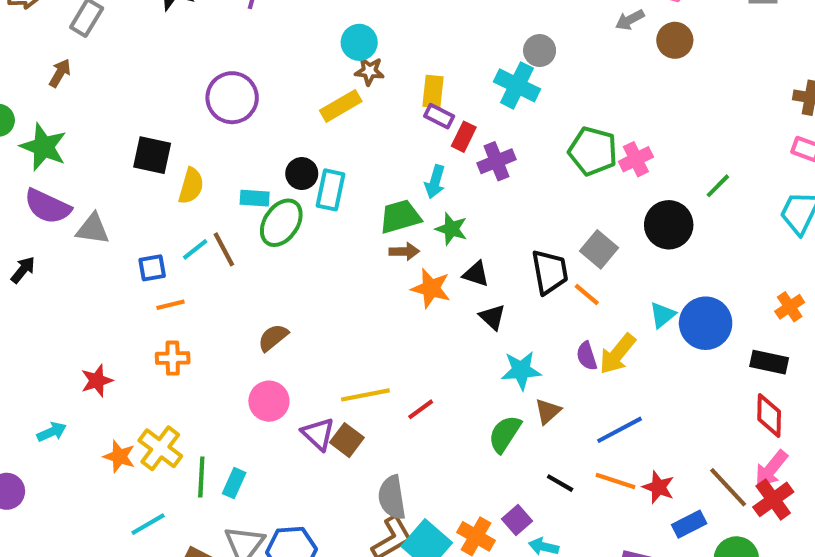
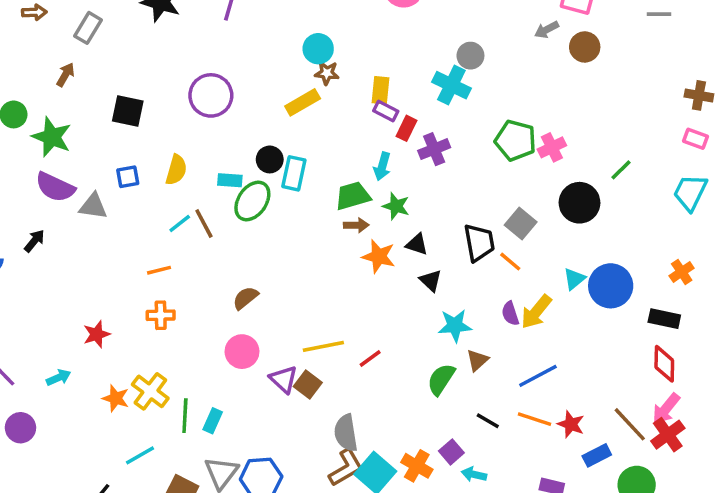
black square: (152, 155) -> (128, 111), moved
blue square: (152, 268) -> (128, 177), moved

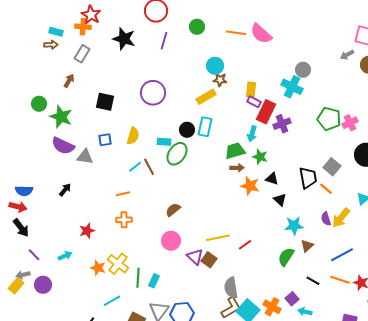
red rectangle: (406, 128) -> (266, 112), size x1.6
cyan rectangle: (294, 173) -> (205, 127), moved
black arrow: (34, 241) -> (65, 190), moved

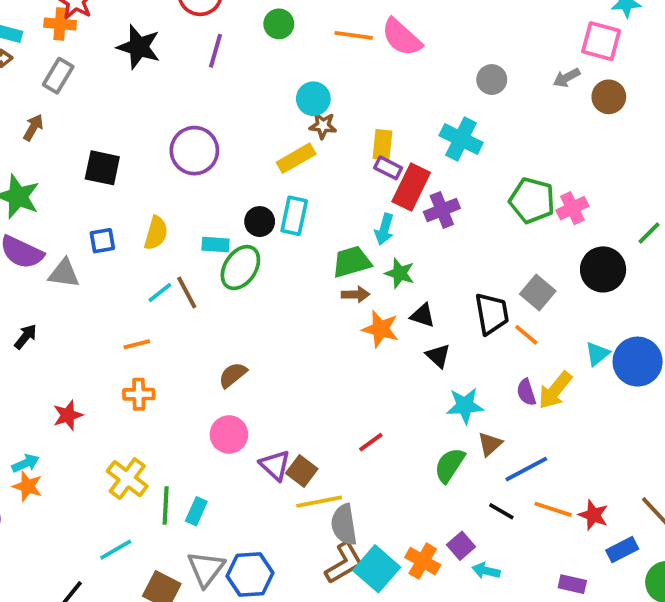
gray circle: (303, 70) -> (492, 80), moved
yellow line: (218, 238) -> (319, 502), moved
blue line: (342, 255) -> (526, 469), moved
orange star: (98, 268) -> (27, 486), moved

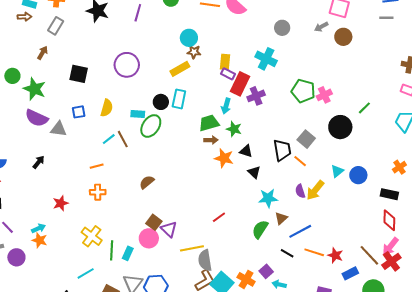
blue circle: (638, 362) -> (358, 175), size x0.7
pink circle: (229, 434) -> (149, 238), moved
brown square: (302, 471) -> (154, 222), moved

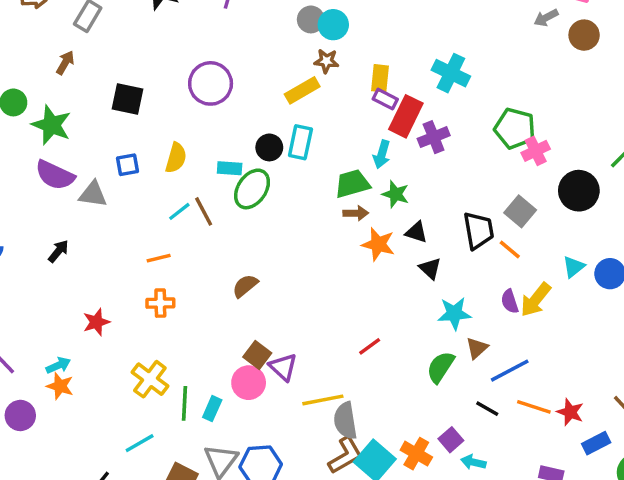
gray circle: (282, 28) -> (311, 19), moved
cyan circle: (189, 38) -> (333, 25), moved
pink cross: (324, 95) -> (536, 151), moved

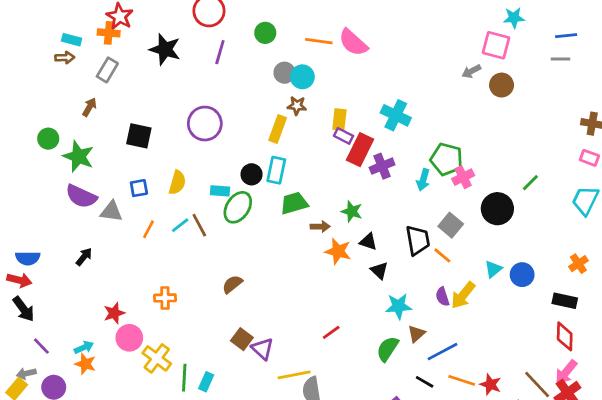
yellow rectangle: (302, 90) -> (278, 129), turned -40
cyan arrow: (382, 154) -> (423, 180), moved
green trapezoid: (352, 184) -> (294, 203), moved
orange line: (159, 258) -> (149, 229), moved, turned -48
pink circle: (249, 383) -> (129, 338), moved

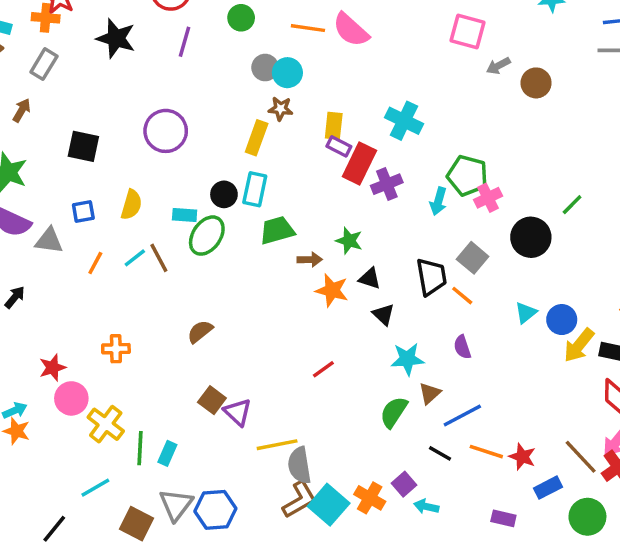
pink square: (496, 45) -> (467, 31), moved
yellow arrow: (463, 295) -> (579, 345), moved
red line: (331, 332) -> (323, 369), moved

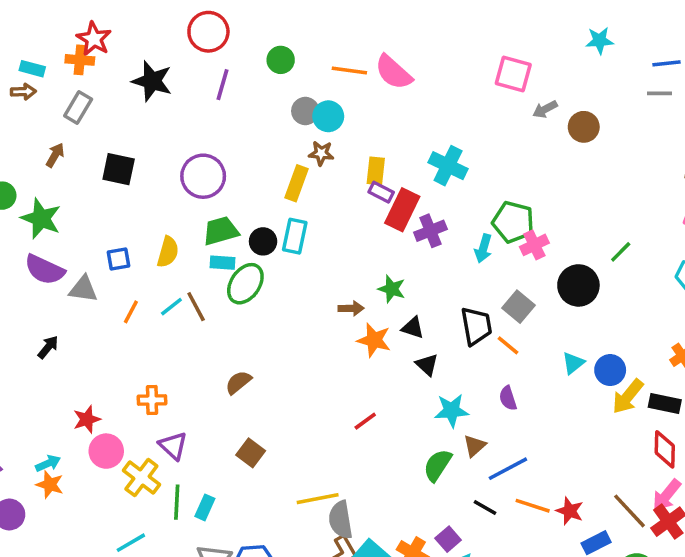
black square: (83, 146) -> (119, 169), moved
green trapezoid: (277, 230) -> (221, 231), moved
purple triangle: (238, 412) -> (173, 446), moved

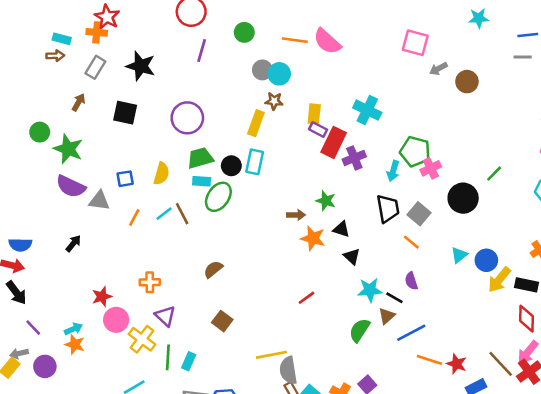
black star: (152, 81) -> (141, 66), moved
black trapezoid: (476, 326) -> (388, 208), moved
black line: (485, 507) -> (394, 298), moved

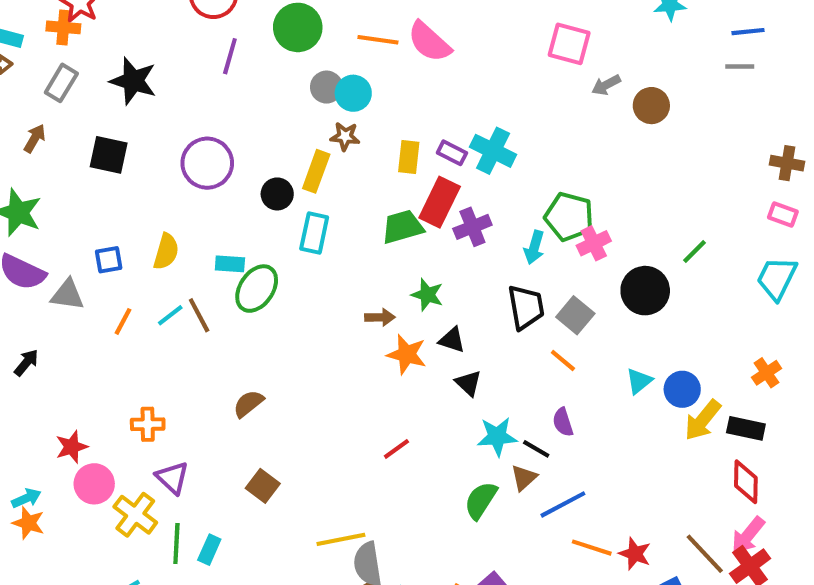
green circle: (244, 32) -> (298, 27), size x1.5
purple rectangle: (318, 129) -> (452, 153), moved
green trapezoid: (200, 158) -> (403, 227), moved
black circle: (231, 166) -> (277, 194), moved

